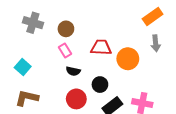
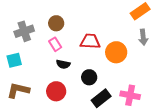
gray cross: (33, 23) -> (24, 31), moved, turned -36
cyan square: (23, 67) -> (14, 60), turned 35
red circle: (76, 99) -> (56, 91), moved

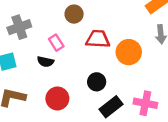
brown circle: (56, 23) -> (74, 14), moved
black semicircle: (63, 64) -> (45, 62), moved

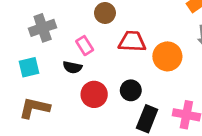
red circle: (57, 98) -> (94, 94), moved
black rectangle: (111, 107) -> (147, 119), turned -30

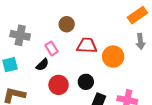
gray cross: (43, 28) -> (20, 35), turned 30
black semicircle: (72, 67) -> (42, 65), turned -56

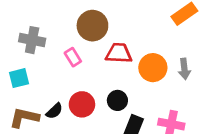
brown circle: (67, 24) -> (92, 26), size x1.5
gray arrow: (140, 41) -> (184, 69), moved
black semicircle: (42, 65) -> (54, 111), moved

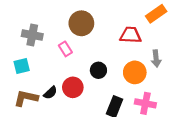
red trapezoid: (119, 53) -> (130, 35), moved
orange circle: (153, 68) -> (135, 72), moved
black circle: (117, 100) -> (98, 70), moved

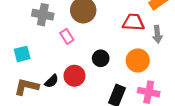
gray cross: (32, 35) -> (43, 15), moved
gray arrow: (156, 59) -> (157, 34), moved

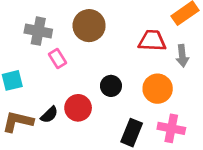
pink rectangle: (67, 36) -> (58, 58), moved

